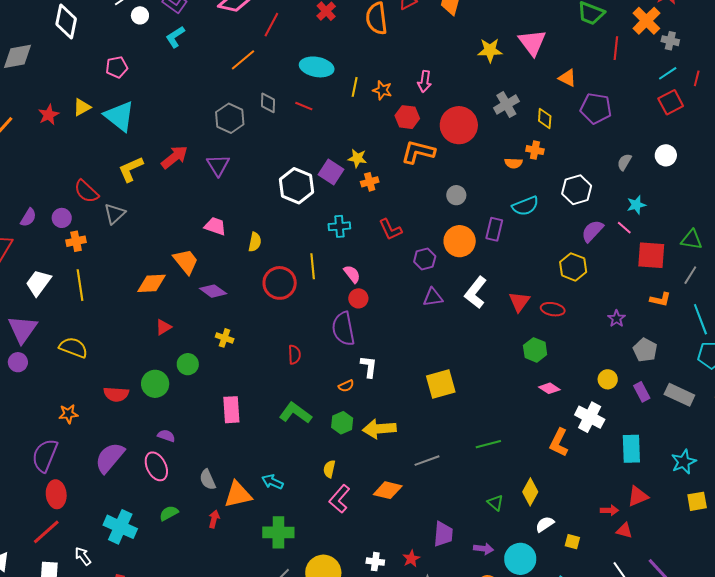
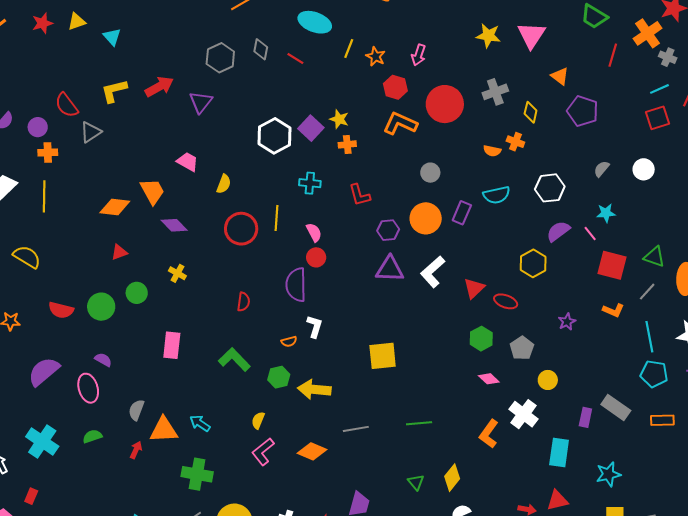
cyan triangle: (119, 116) -> (112, 37), size x0.6
purple triangle: (433, 297) -> (390, 269), size x1.4
gray pentagon: (645, 350) -> (522, 348), moved
purple rectangle: (642, 392) -> (585, 417), moved, turned 30
gray semicircle: (208, 480) -> (136, 410), turned 35

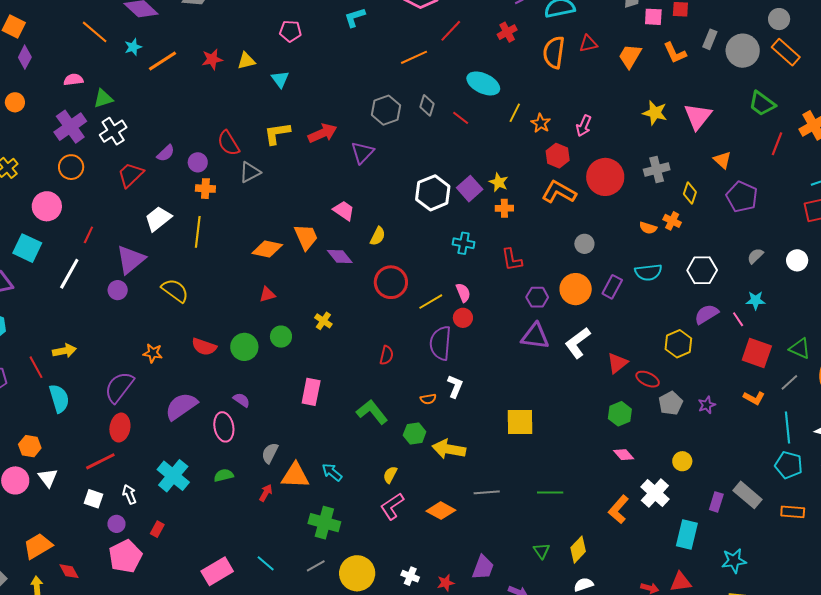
yellow line: (277, 218) -> (431, 302), moved, turned 50
purple diamond: (174, 225) -> (340, 256), moved
gray pentagon: (522, 348) -> (671, 403), moved

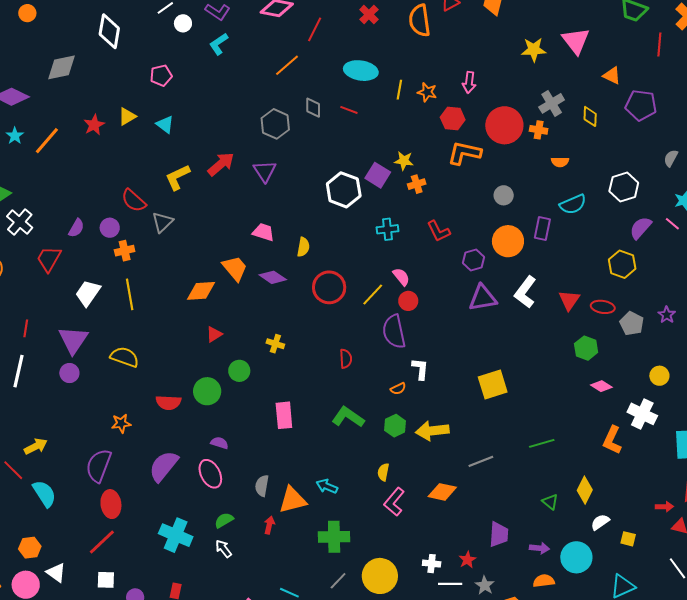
orange cross: (672, 221) -> (539, 130), moved
white arrow: (129, 494) -> (223, 549), moved

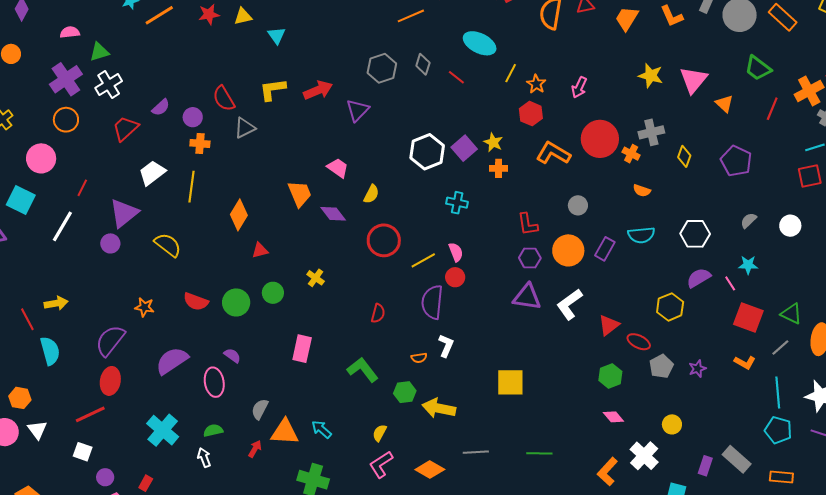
orange triangle: (612, 75) -> (724, 104), moved
red hexagon: (453, 118) -> (531, 114), moved
red L-shape: (438, 231) -> (528, 224), moved
orange diamond: (201, 291) -> (239, 215), moved, turned -72

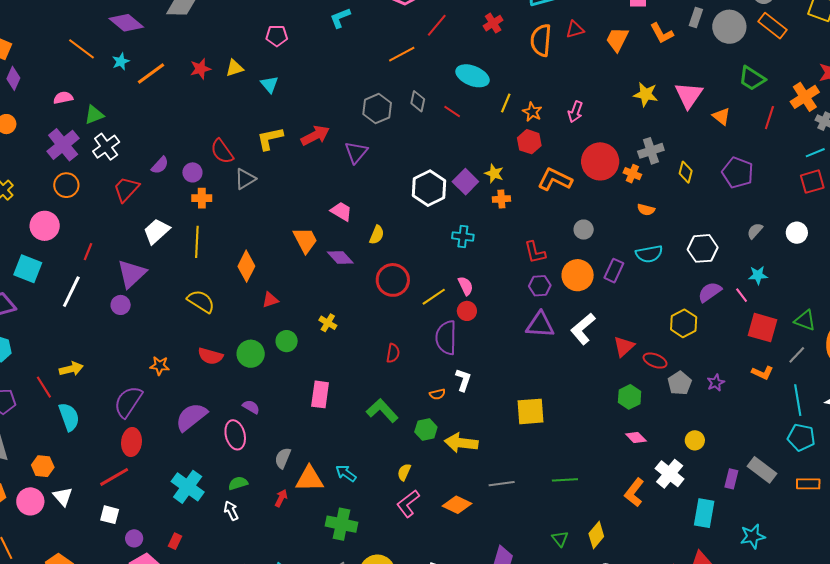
yellow semicircle: (168, 245) -> (201, 301), moved

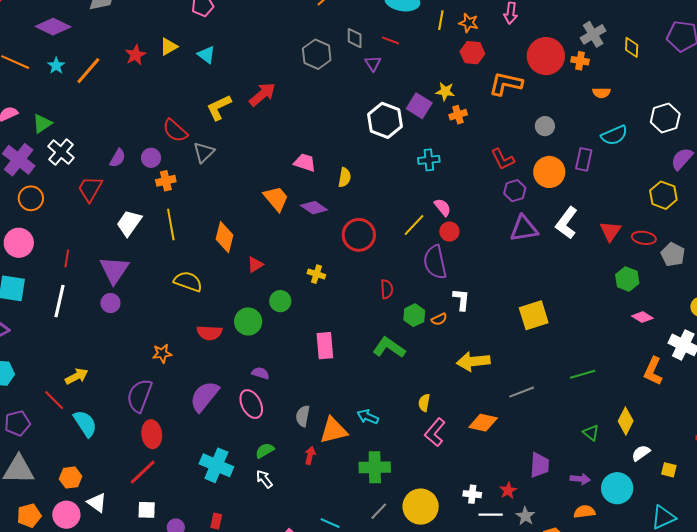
purple triangle: (356, 152) -> (373, 64), moved, size x0.7
red circle: (393, 280) -> (359, 235), moved
green hexagon: (426, 430) -> (414, 315), moved

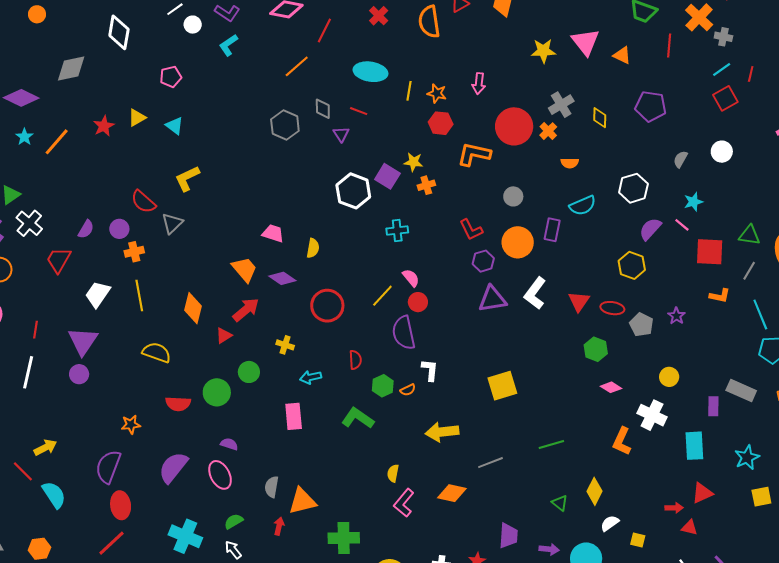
orange cross: (580, 61) -> (548, 131), turned 36
red arrow: (262, 94) -> (246, 310), moved
cyan arrow: (368, 417) -> (311, 377), moved, turned -35

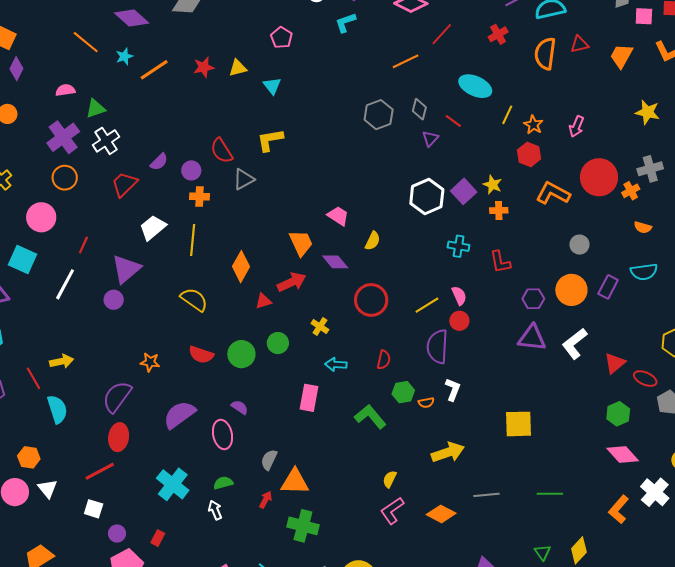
pink pentagon: (171, 77) -> (281, 38), turned 30
red L-shape: (471, 230) -> (500, 262), moved
pink diamond: (611, 387) -> (623, 455), size x1.5
yellow arrow: (442, 432) -> (448, 452), turned 152
green cross: (344, 538) -> (303, 526), moved

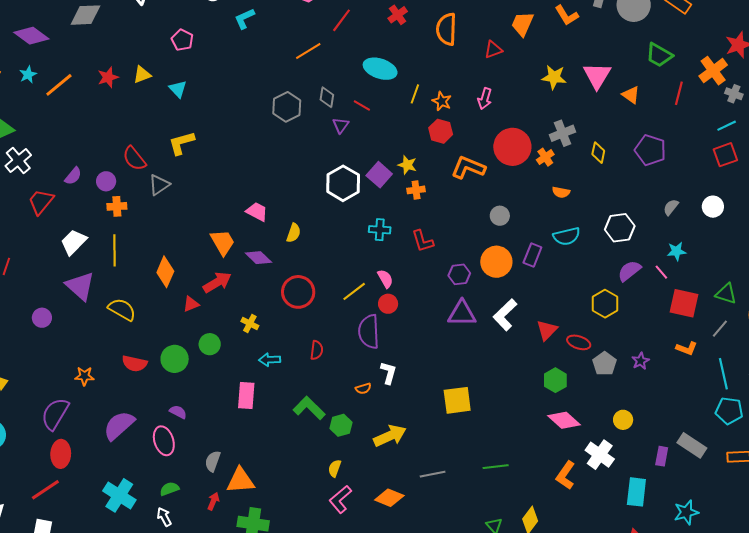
red triangle: (579, 44) -> (493, 50), moved
purple triangle: (126, 269) -> (80, 286), moved, turned -32
green hexagon: (403, 392) -> (341, 425), moved

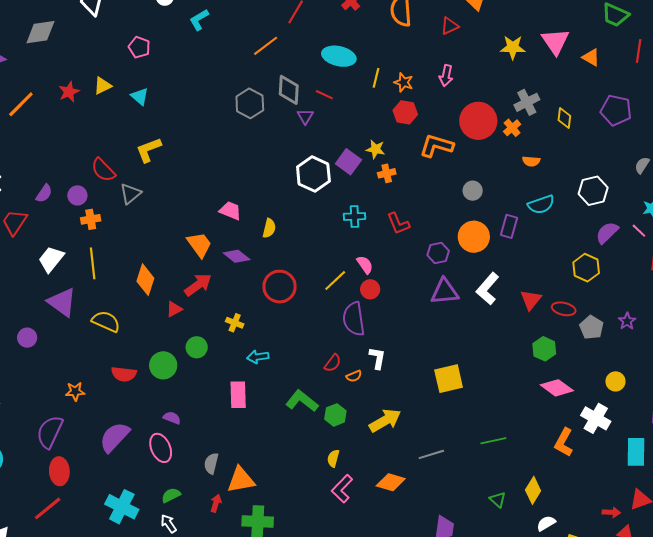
gray diamond: (327, 97) -> (289, 90), size x1.4
red semicircle: (317, 350) -> (333, 363), moved, turned 36

